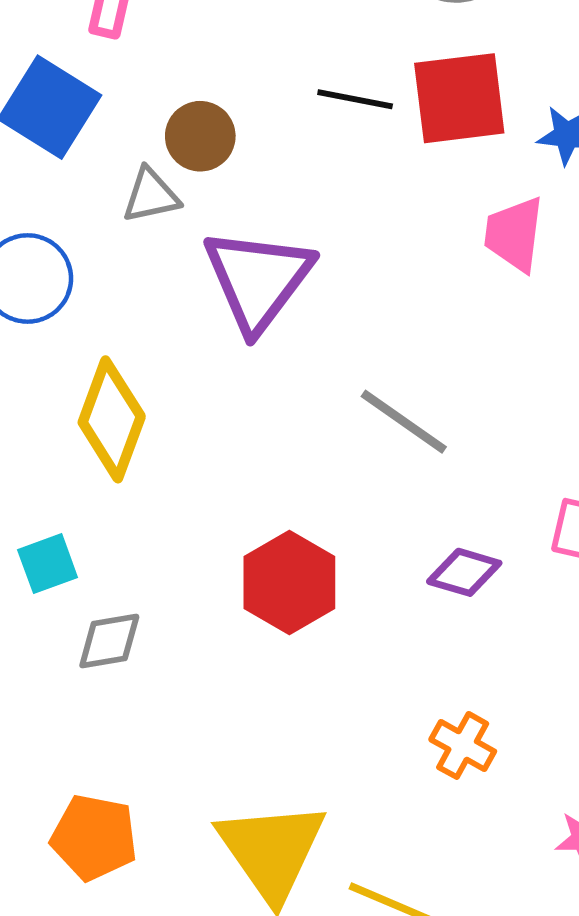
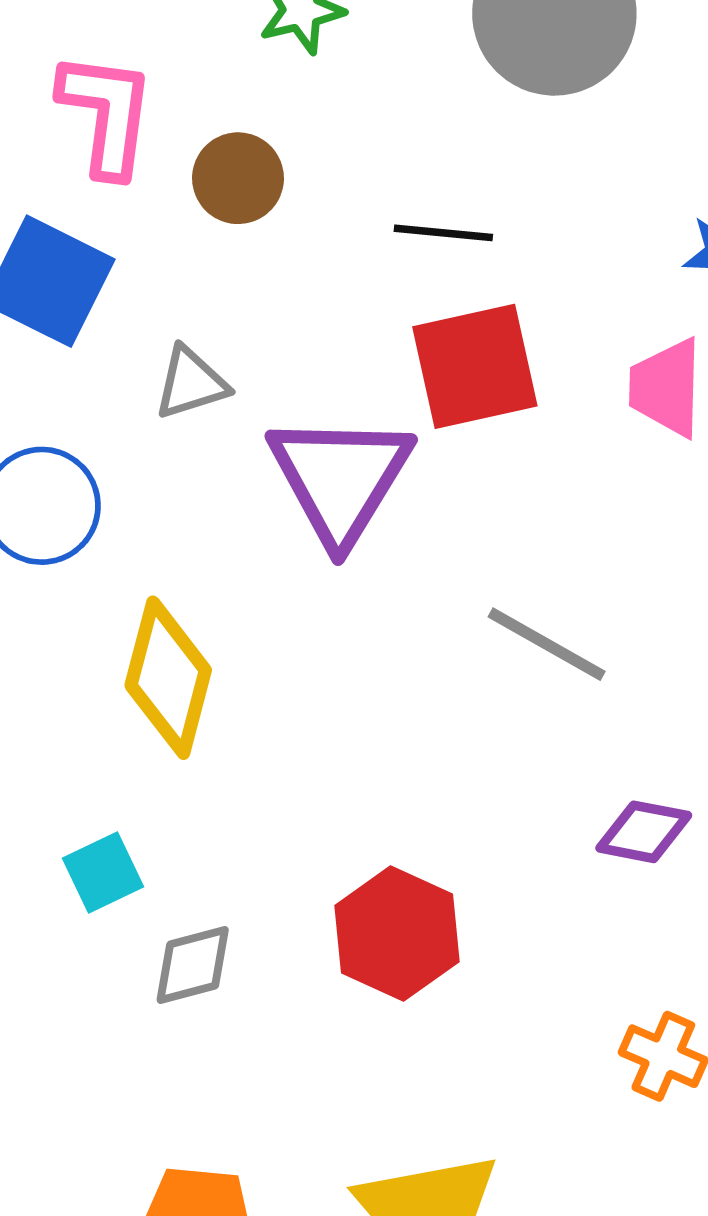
red square: (459, 98) -> (475, 366), moved
brown circle: (200, 136) -> (238, 178), moved
red hexagon: (289, 582) -> (397, 934), moved

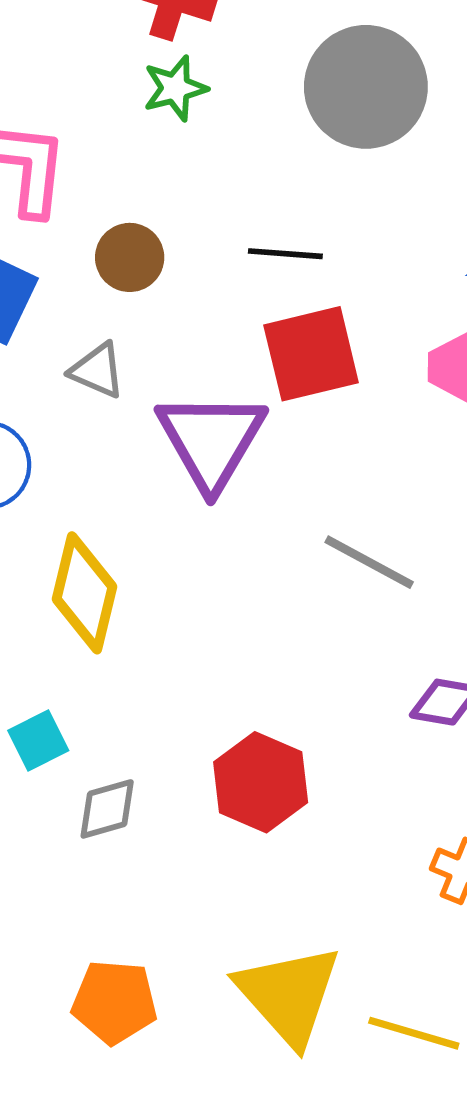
brown circle: (238, 178) -> (130, 257), moved
gray triangle: (191, 383) -> (97, 370), turned 42

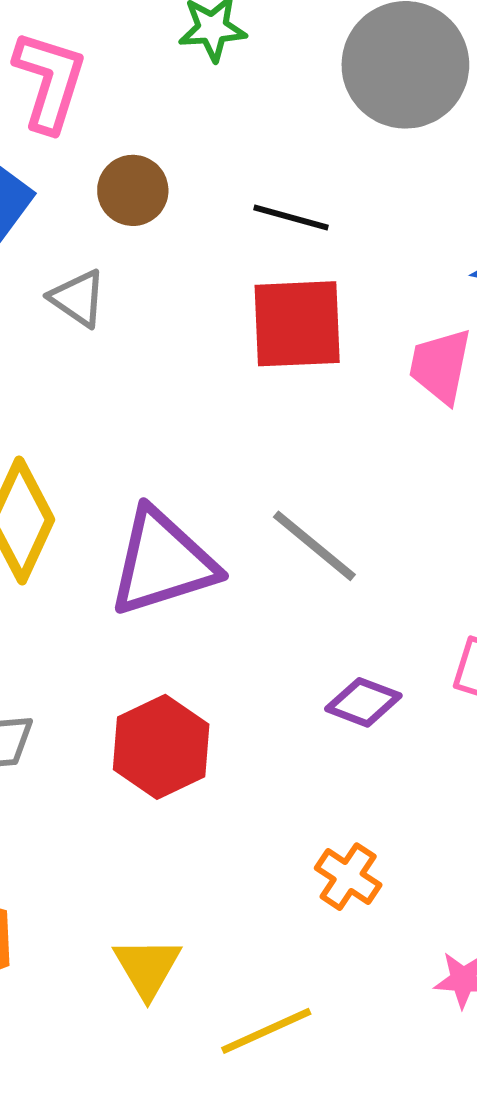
purple triangle: (211, 440) -> (162, 562), moved, turned 31
yellow triangle: (289, 995) -> (147, 967), size x0.6
yellow line: (414, 1033) -> (266, 1031), turned -52

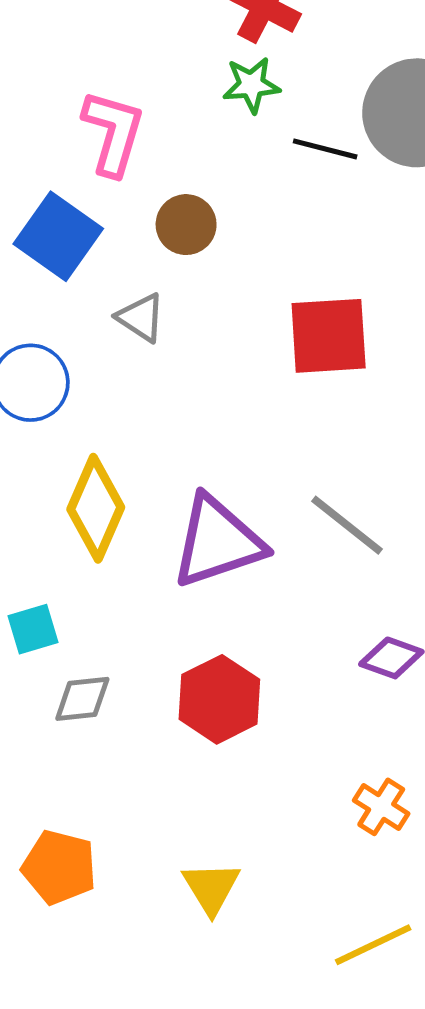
black line: (291, 218) -> (325, 149), moved
yellow line: (266, 1031) -> (373, 945), moved

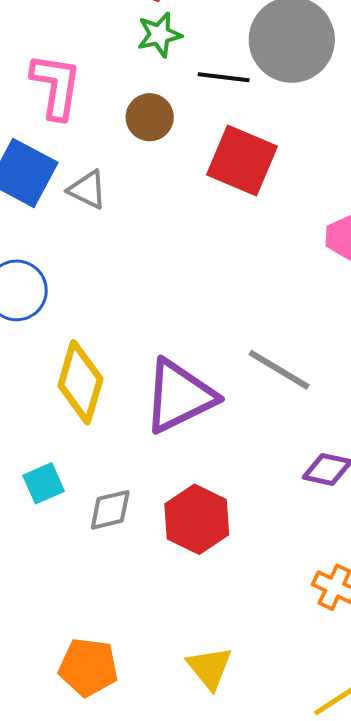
brown circle: (186, 225) -> (150, 117), moved
gray triangle: (141, 318) -> (87, 190), moved
red square: (329, 336) -> (242, 160), moved, turned 34
gray diamond: (82, 699) -> (110, 510), moved

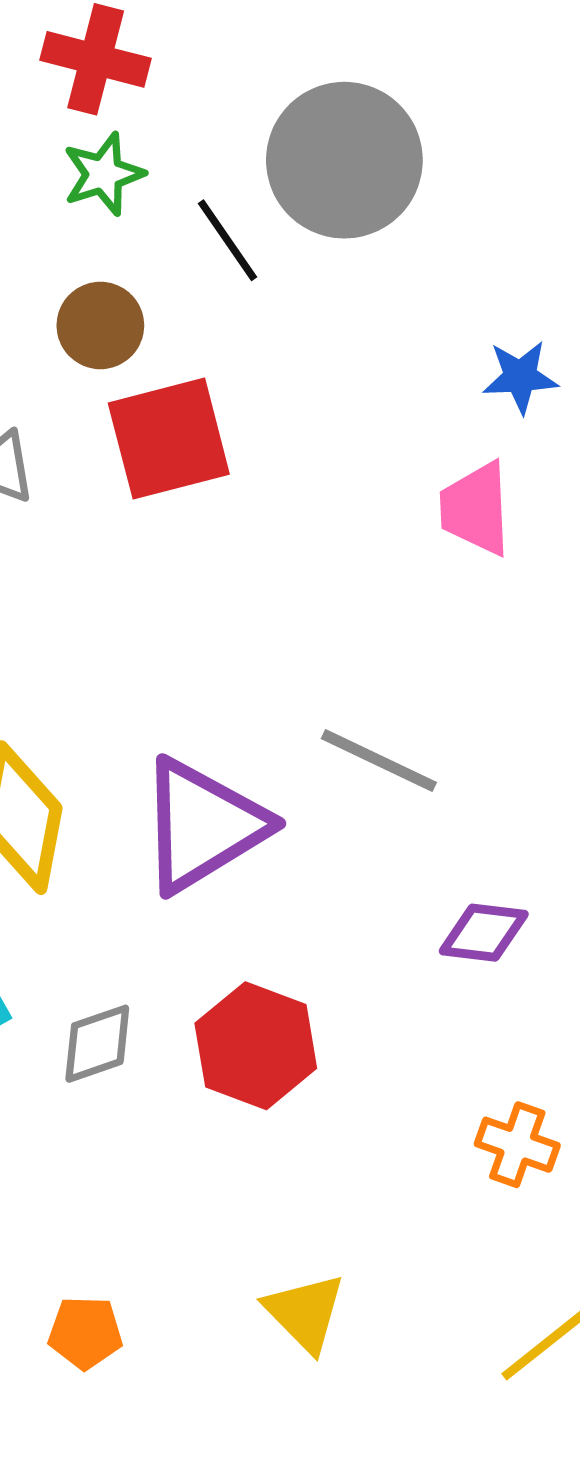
black line: (224, 77) -> (228, 240), turned 54
red square: (242, 160) -> (169, 439), moved, turned -32
orange pentagon: (88, 667) -> (85, 1333), size x0.7

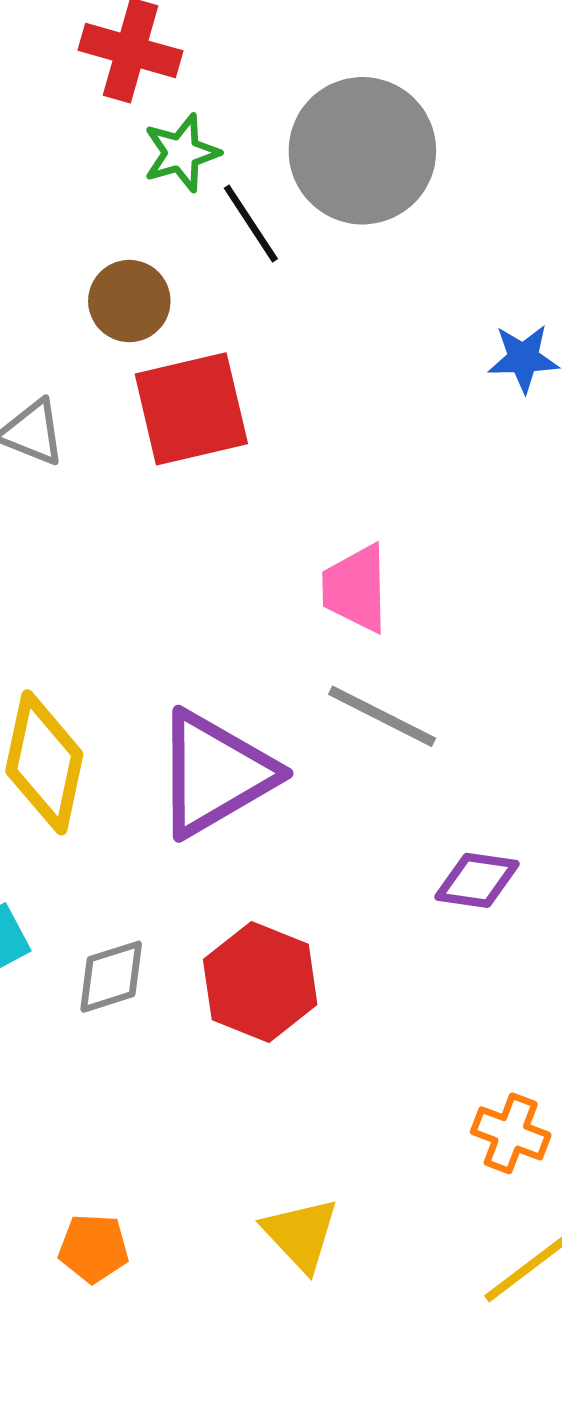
green star: (104, 174) -> (181, 153), moved
pink trapezoid: (476, 509) -> (356, 588), moved
orange cross: (517, 1145) -> (511, 1133), moved

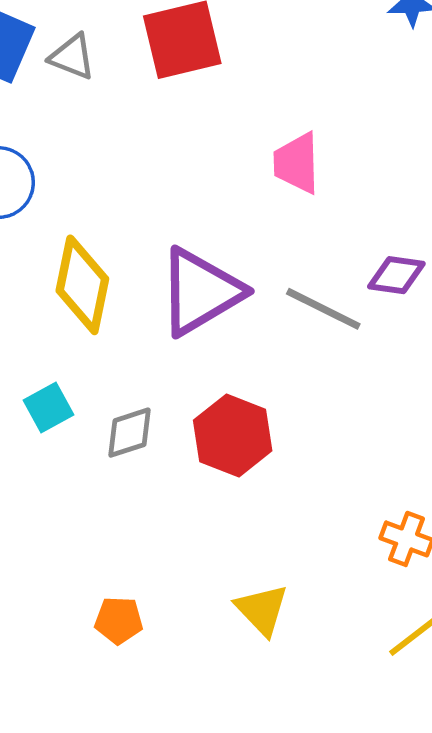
gray line: (382, 716) -> (323, 309), moved
purple diamond: (477, 880) -> (396, 275), moved

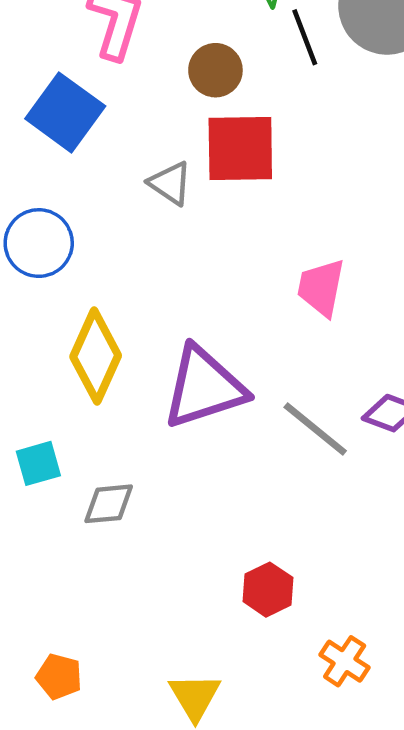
gray triangle: (72, 57) -> (170, 183), moved
red hexagon: (233, 436) -> (268, 590), moved, size x0.7

